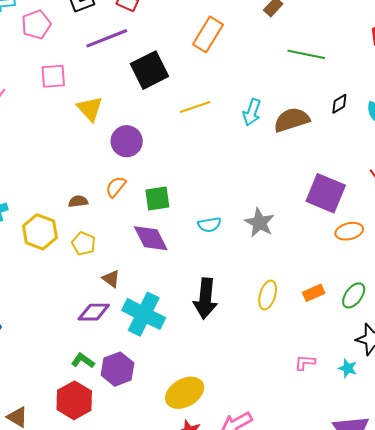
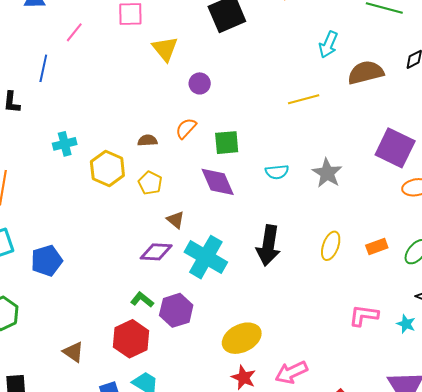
yellow line: (195, 107) -> (304, 99), moved
cyan arrow: (252, 112) -> (328, 44), moved
purple circle: (127, 141) -> (200, 83), size x0.7
pink L-shape: (305, 363) -> (364, 316), size x1.4

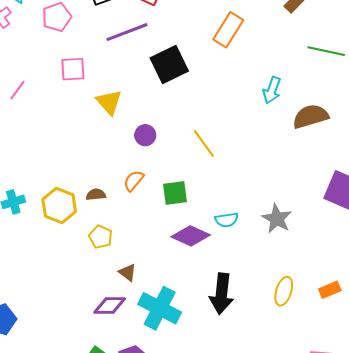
yellow line: (304, 99) -> (204, 143), moved, turned 72
yellow hexagon: (107, 168) -> (59, 206), moved
purple diamond: (218, 182) -> (191, 236), moved, turned -39

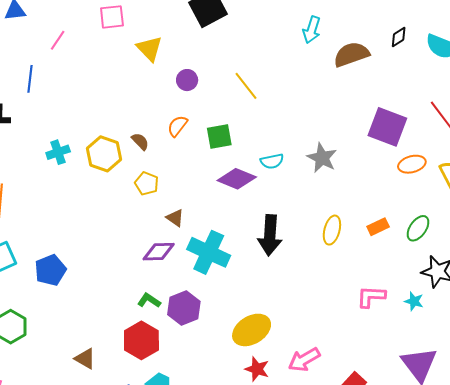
brown semicircle: (96, 195) -> (140, 141), turned 54

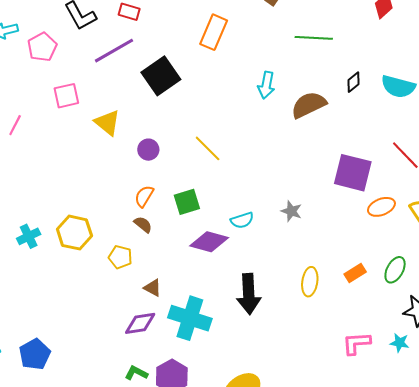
brown semicircle: (140, 141) -> (143, 224), moved
gray star: (322, 158) -> (291, 211), size x0.7

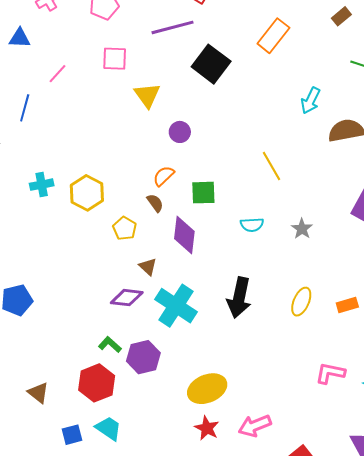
black square: (161, 76) -> (211, 64), turned -33
yellow line: (208, 148) -> (272, 166), moved
purple diamond: (209, 242) -> (184, 235), moved, turned 66

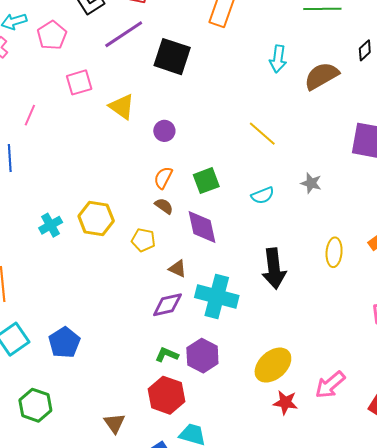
brown triangle: (38, 393) -> (114, 423), turned 35

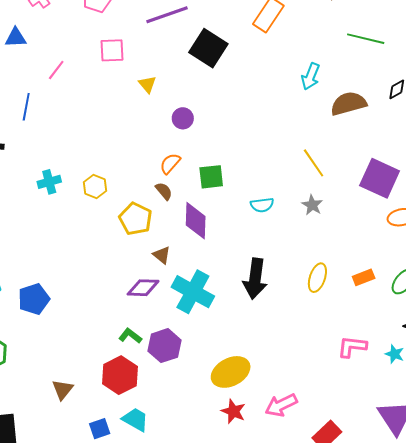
yellow triangle: (122, 107) -> (147, 84), size x0.7
yellow line: (262, 134) -> (314, 163), moved
yellow hexagon: (96, 218) -> (95, 187), size x0.7
yellow pentagon: (143, 240) -> (136, 219), size x1.4

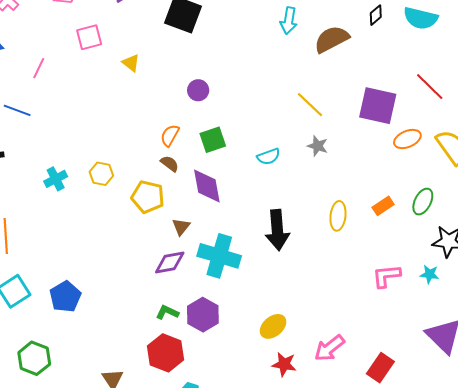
blue line: (26, 107) -> (17, 110), turned -68
purple circle: (183, 118) -> (198, 90), moved
brown triangle: (162, 255) -> (181, 227), turned 42
yellow ellipse: (231, 372) -> (273, 326), size x0.7

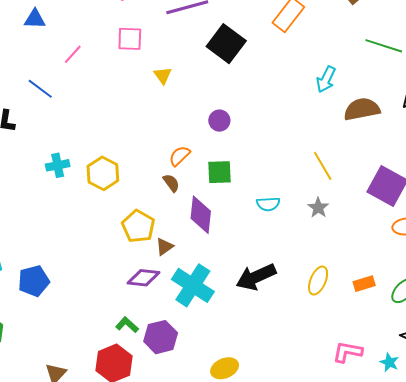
yellow hexagon: (101, 174) -> (103, 173), size x1.4
yellow pentagon: (148, 197) -> (138, 226), moved
black arrow: (277, 230) -> (256, 277), turned 54

